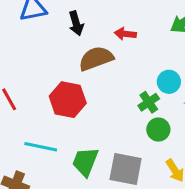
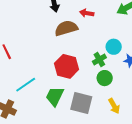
red hexagon: (68, 100) -> (67, 66), moved
cyan line: (41, 147) -> (26, 85), turned -50

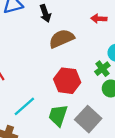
red arrow: (87, 13) -> (99, 19), moved
gray square: (81, 103) -> (88, 119), turned 35

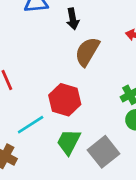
brown semicircle: (62, 39) -> (87, 52), turned -45
red hexagon: (67, 81) -> (65, 100), moved

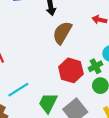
red hexagon: (65, 100) -> (71, 70), moved

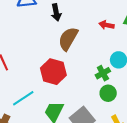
red hexagon: (71, 70) -> (53, 72), moved

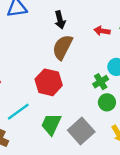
black arrow: (56, 12) -> (60, 20), moved

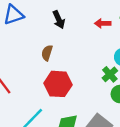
brown semicircle: (62, 47) -> (47, 53), moved, size x0.6

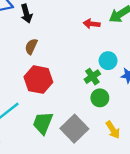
black arrow: (59, 20) -> (26, 14), moved

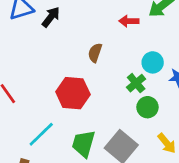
black arrow: (26, 14) -> (51, 17), turned -120
brown semicircle: (31, 47) -> (95, 53), moved

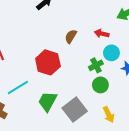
red arrow: (129, 21) -> (102, 34), moved

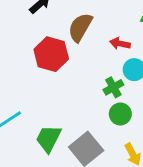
brown semicircle: (71, 36) -> (80, 27), moved, size x1.5
red hexagon: (48, 62) -> (51, 54), moved

